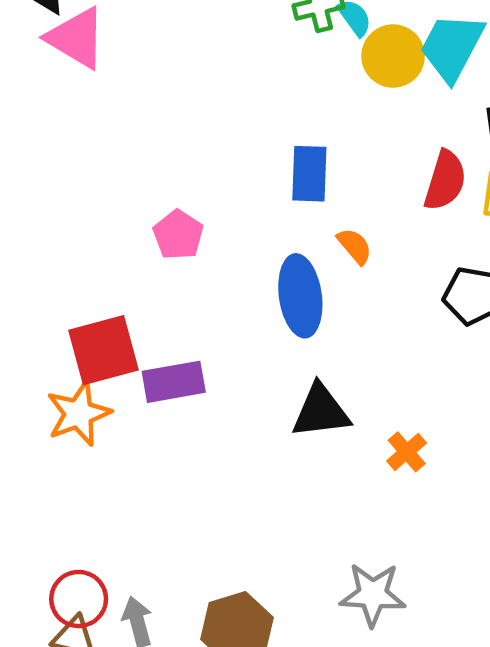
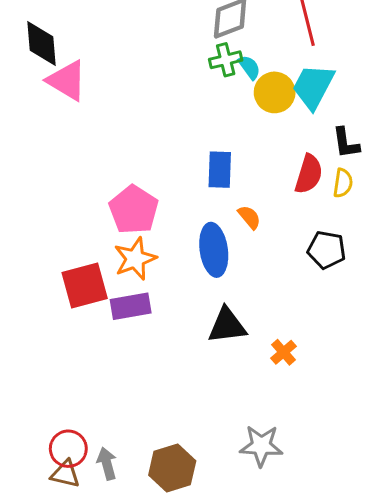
pink pentagon: (178, 235) -> (134, 210), size x1.5
orange star: (79, 413) -> (135, 259), moved

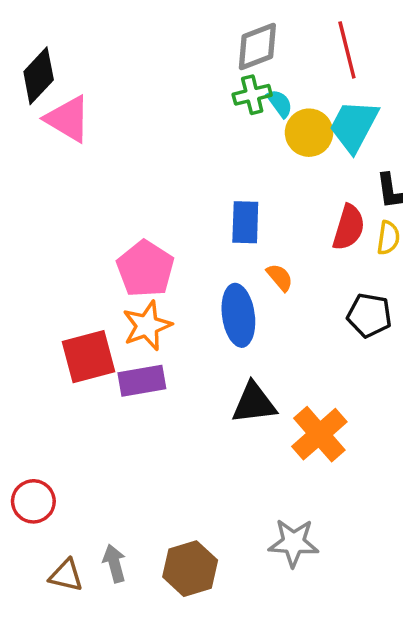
black diamond: (42, 43) -> (39, 76), turned 48
orange cross: (284, 352) -> (319, 434), size x1.8
red circle: (68, 449) -> (33, 501), moved

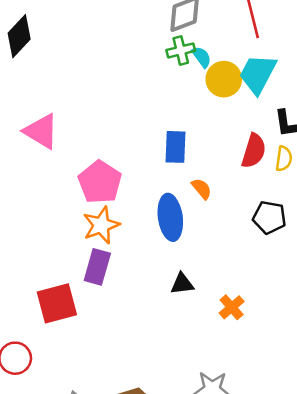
pink triangle: (68, 119) -> (41, 131), moved
red square: (88, 357) -> (57, 303), moved
purple rectangle: (142, 381) -> (97, 267), turned -64
black triangle: (254, 403) -> (182, 284), size x0.7
orange cross: (319, 434) -> (232, 307), size x0.6

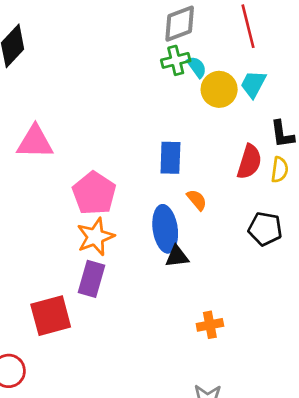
cyan trapezoid: (258, 74) -> (253, 84), size x0.7
pink triangle: (41, 131) -> (35, 142), turned -30
black triangle: (182, 284) -> (177, 256), moved
orange cross: (232, 307) -> (210, 325), moved, turned 30

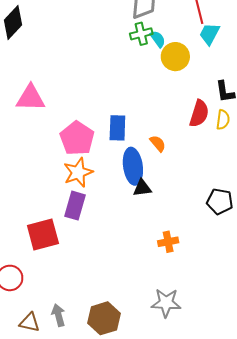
cyan trapezoid: (253, 84) -> (209, 34), moved
blue rectangle: (170, 158) -> (117, 128), moved
black pentagon: (265, 229) -> (220, 201), moved

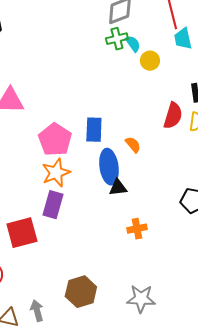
cyan trapezoid: (209, 34) -> (183, 39), turned -40
yellow circle: (175, 57) -> (150, 61), size x0.7
orange cross: (168, 242) -> (137, 229), moved
brown hexagon: (104, 318) -> (81, 292), moved

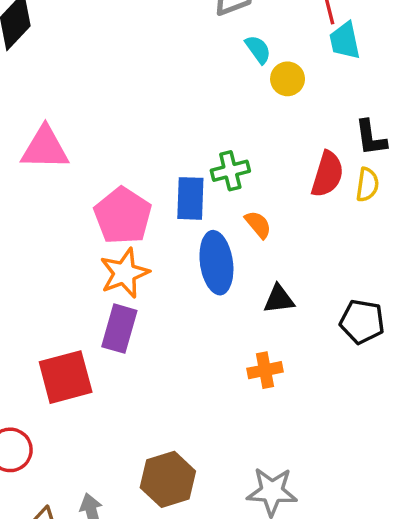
green cross: (117, 39) -> (230, 171), moved
black triangle: (118, 188) -> (279, 299), moved

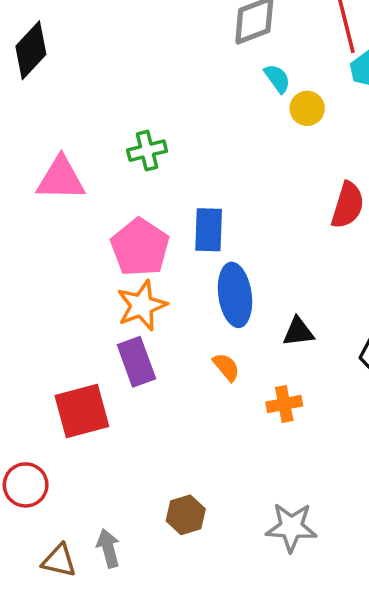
green cross: (230, 171) -> (147, 151), moved
orange semicircle: (258, 224) -> (226, 367), moved
purple rectangle: (119, 329) -> (136, 362), turned -36
brown hexagon: (168, 479) -> (186, 515), size x0.7

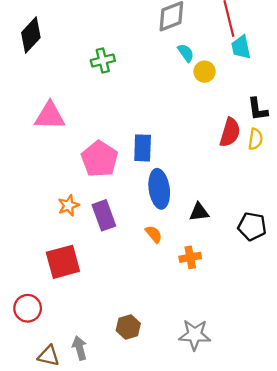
green cross: (147, 151) -> (103, 61), moved
orange star: (142, 305) -> (69, 205), moved, size x0.7
purple rectangle: (136, 362) -> (104, 215), moved

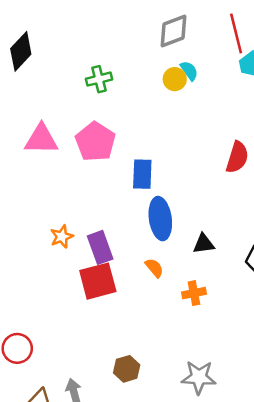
yellow circle: (205, 72) -> (175, 79), moved
pink pentagon: (99, 159) -> (95, 142), moved
red square: (63, 262) -> (98, 281), moved

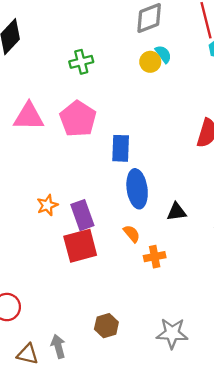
orange cross: (194, 293) -> (155, 257), moved

